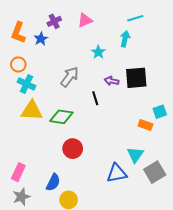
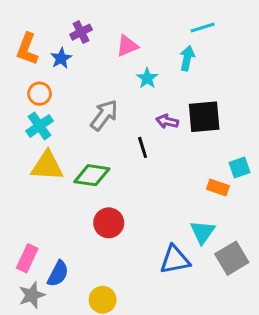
pink triangle: (85, 20) -> (127, 46), moved
orange circle: (18, 64) -> (40, 94), moved
cyan cross: (27, 84) -> (40, 126), turned 30
blue semicircle: (53, 182) -> (58, 274), moved

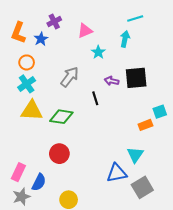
orange rectangle: (218, 187) -> (145, 125), turned -40
red circle: (109, 223) -> (59, 154), moved
gray square: (232, 258) -> (142, 187), moved

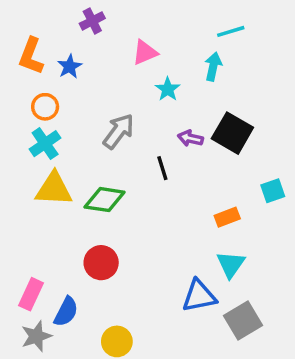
purple cross: (54, 22) -> (92, 21), moved
black square: (136, 78) -> (232, 133), turned 35
orange rectangle: (145, 125) -> (227, 217), moved

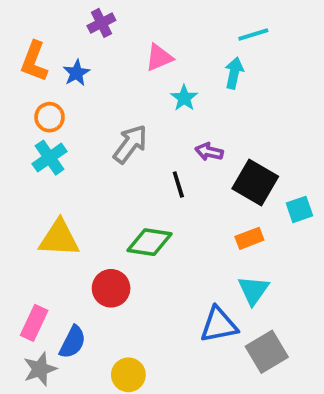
black square: (232, 133) -> (255, 183), moved
yellow triangle: (54, 189) -> (59, 238), moved
green diamond: (105, 200) -> (150, 242), moved

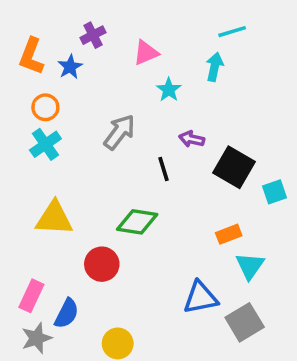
purple cross: (101, 23) -> (93, 35), moved
orange rectangle: (249, 238) -> (229, 234), moved
cyan triangle: (253, 290) -> (250, 266), moved

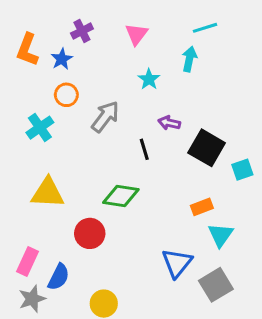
pink triangle: (146, 53) -> (136, 34), moved, turned -30
orange circle: (45, 107) -> (66, 95), moved
blue triangle: (200, 298) -> (177, 263), turned -40

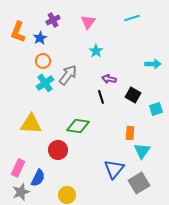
cyan arrow: (189, 59) -> (153, 64), moved, turned 77
cyan cross: (40, 128) -> (45, 83), moved
black square: (207, 148) -> (133, 95), size x0.7
black line: (144, 149) -> (101, 97), moved
orange rectangle: (202, 207) -> (130, 133), turned -64

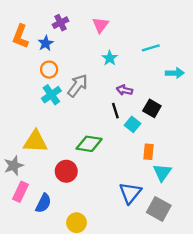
cyan line: (132, 18) -> (151, 48), moved
cyan square: (156, 109) -> (132, 124), moved, turned -32
gray square: (139, 183) -> (159, 209), turned -30
gray star: (21, 192) -> (14, 166), moved

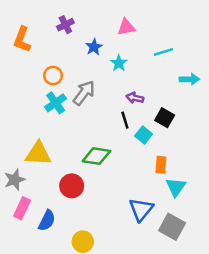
pink triangle: (100, 25) -> (126, 27), moved, turned 42
blue star: (46, 43) -> (94, 47), moved

